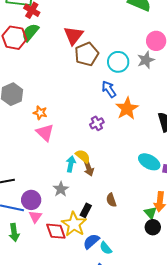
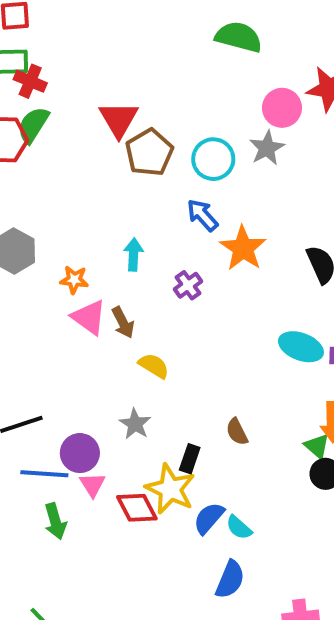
yellow semicircle: (83, 156) -> (154, 366), moved
cyan arrow: (71, 164) -> (134, 255), moved
brown arrow: (89, 168) -> (123, 323), moved

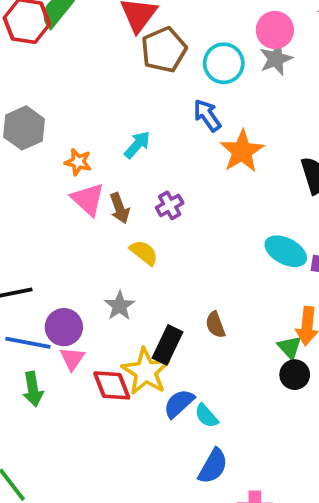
pink circle: (282, 108) -> (275, 30), moved
cyan arrow: (134, 255) -> (137, 145), turned 32
purple cross: (188, 285) -> (170, 205), moved
black rectangle: (190, 459) -> (167, 345), size x1.4
blue semicircle: (230, 580) -> (213, 466), moved

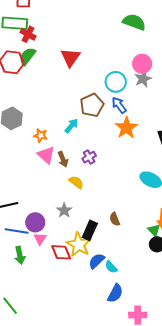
brown pentagon: (164, 50) -> (92, 105), moved
blue arrow: (207, 115) -> (119, 105), moved

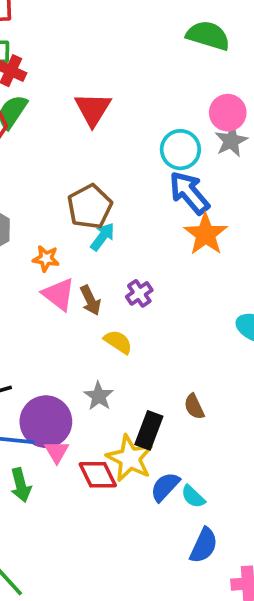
brown pentagon: (92, 105) -> (90, 207), moved
blue arrow: (119, 105) -> (189, 193), size x1.4
purple circle: (35, 222) -> (46, 422), size x1.4

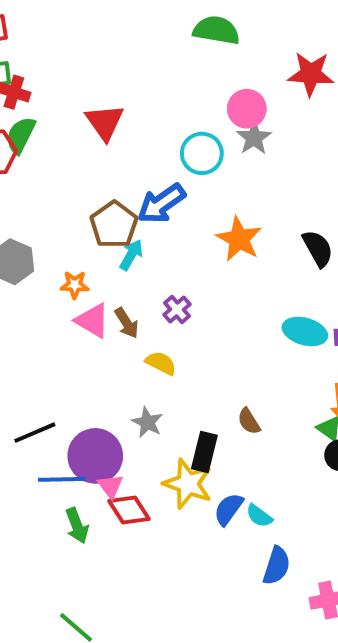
blue arrow: (189, 193) -> (161, 204), moved, turned -78
red diamond: (98, 475) -> (129, 510), moved

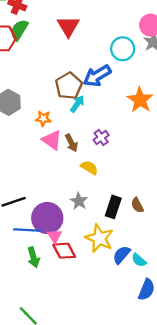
black rectangle: (204, 452) -> (113, 207), moved

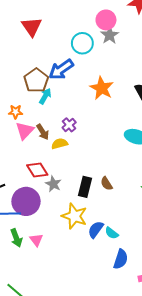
pink triangle: (52, 140) -> (25, 131), turned 42
yellow semicircle: (89, 168) -> (60, 144), moved, turned -42
pink triangle: (55, 236) -> (36, 240), moved
red diamond: (64, 251) -> (37, 170), moved

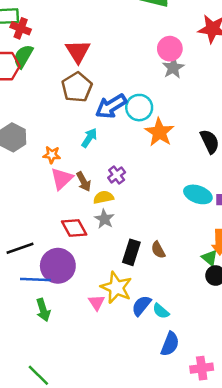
cyan circle: (82, 43) -> (139, 108), moved
brown pentagon: (36, 80) -> (77, 87), moved
gray star: (53, 184) -> (104, 219), moved
pink triangle: (36, 240) -> (97, 302), moved

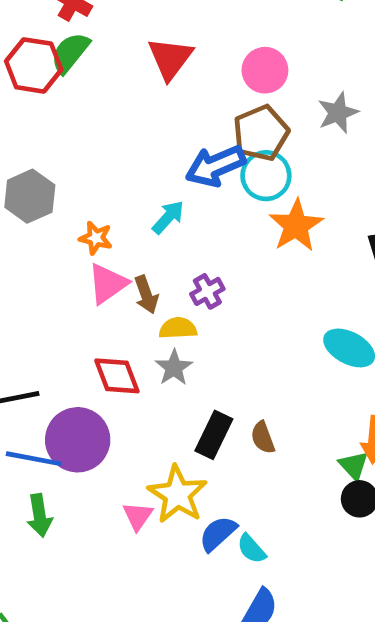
pink circle: (170, 49) -> (265, 70), moved
brown pentagon: (77, 87) -> (261, 133), moved

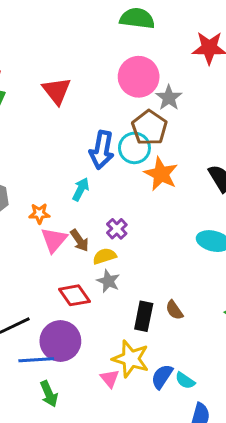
pink circle: (265, 70) -> (139, 77), moved, size x1.4
brown pentagon: (261, 133) -> (149, 128), moved
blue arrow: (215, 166) -> (102, 150), turned -42

